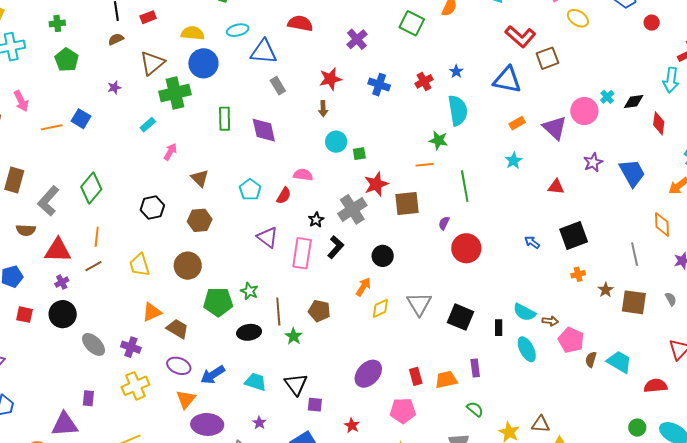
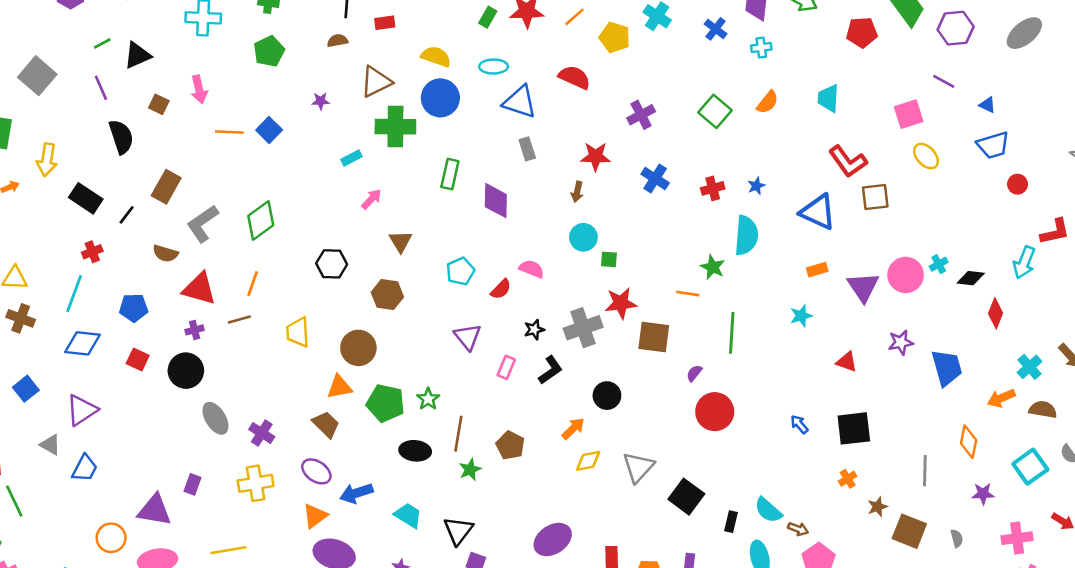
pink rectangle: (302, 253) -> (506, 367), size x0.6
orange cross: (578, 274) -> (848, 479), turned -32
orange triangle: (152, 312) -> (339, 387), moved

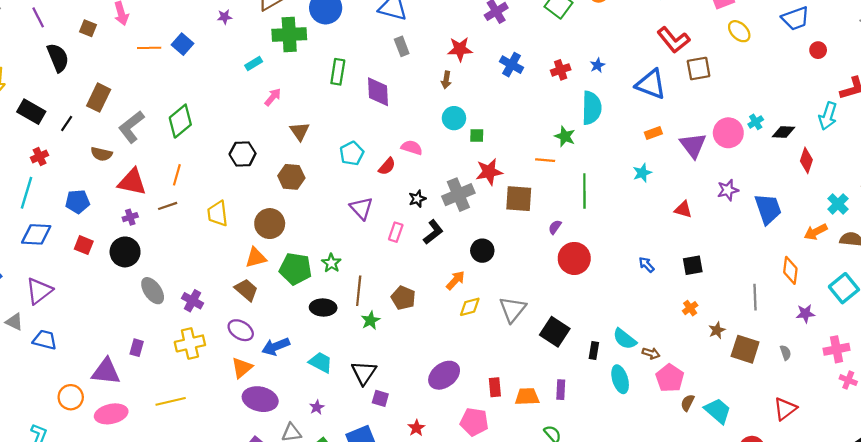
black square: (854, 428) -> (693, 265), size x0.7
blue trapezoid: (85, 468) -> (45, 340), turned -100

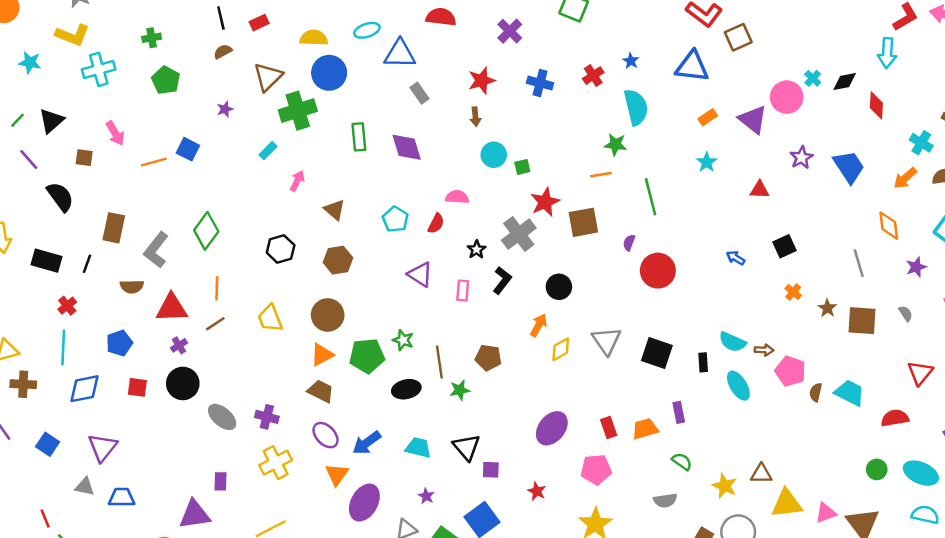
green star: (371, 320) -> (460, 390), turned 30
purple ellipse: (241, 330) -> (326, 435), turned 30
purple ellipse: (260, 399) -> (364, 503), turned -60

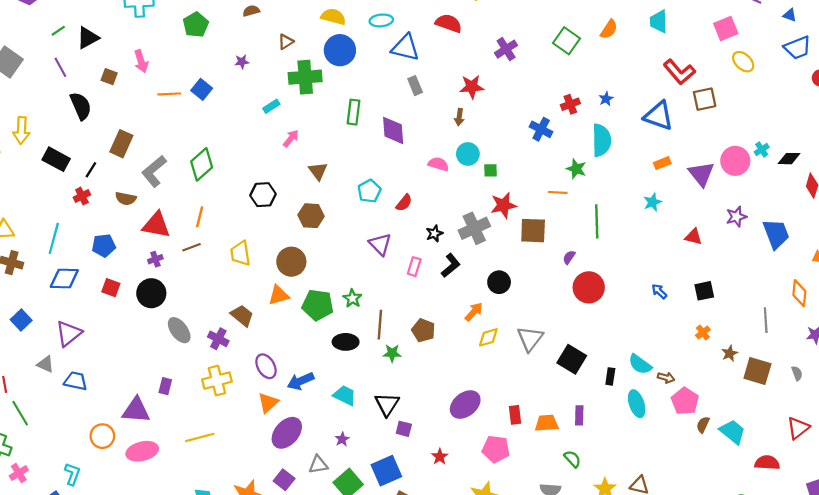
brown triangle: (268, 77) -> (286, 42), size x0.6
blue cross: (540, 83) -> (541, 129), moved
pink semicircle: (457, 197) -> (438, 164), moved
red cross: (67, 306) -> (82, 196), moved
brown trapezoid: (321, 391) -> (242, 316), moved

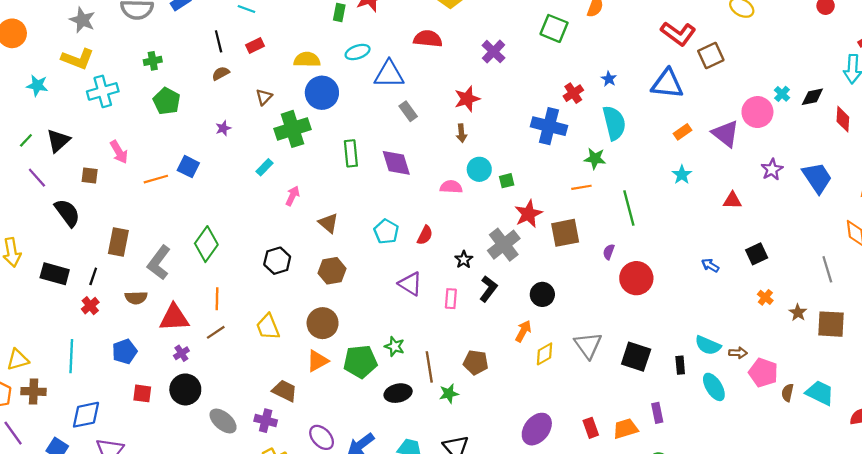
blue cross: (541, 129) -> (549, 126), size x1.4
blue diamond: (64, 279) -> (86, 415), moved

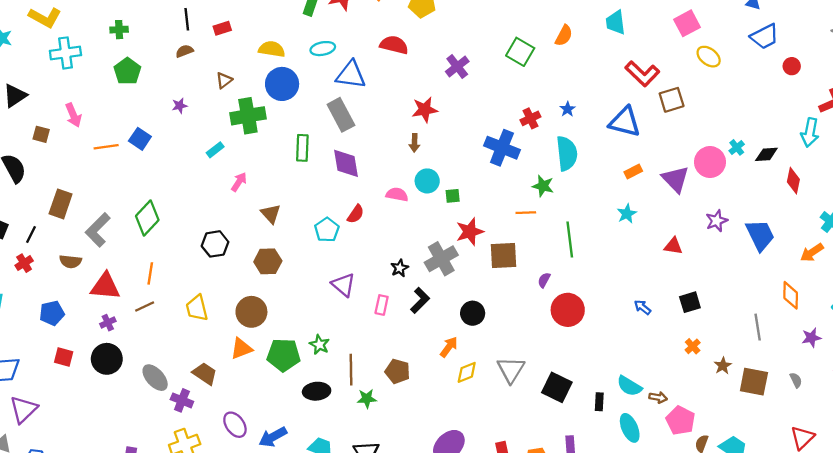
gray rectangle: (408, 111) -> (341, 115), moved, size x1.6
red semicircle: (425, 235) -> (356, 214), moved
gray ellipse: (223, 421) -> (155, 378), moved

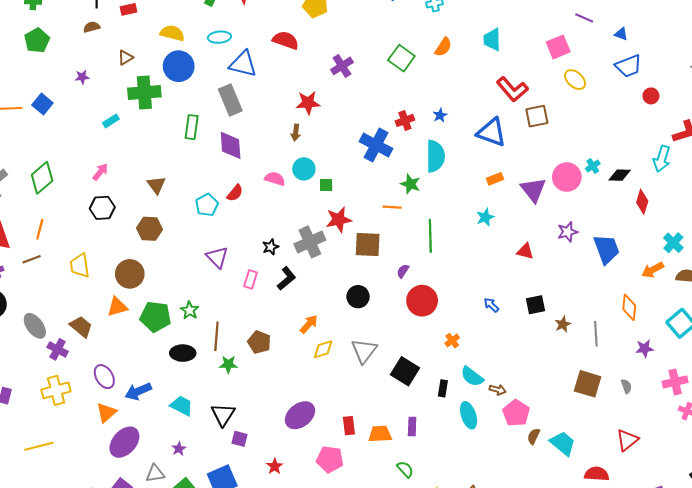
pink arrow: (239, 182) -> (100, 172), moved
black circle: (473, 313) -> (358, 297), moved
orange cross: (693, 346) -> (452, 341), moved
brown star: (723, 366) -> (563, 324), moved

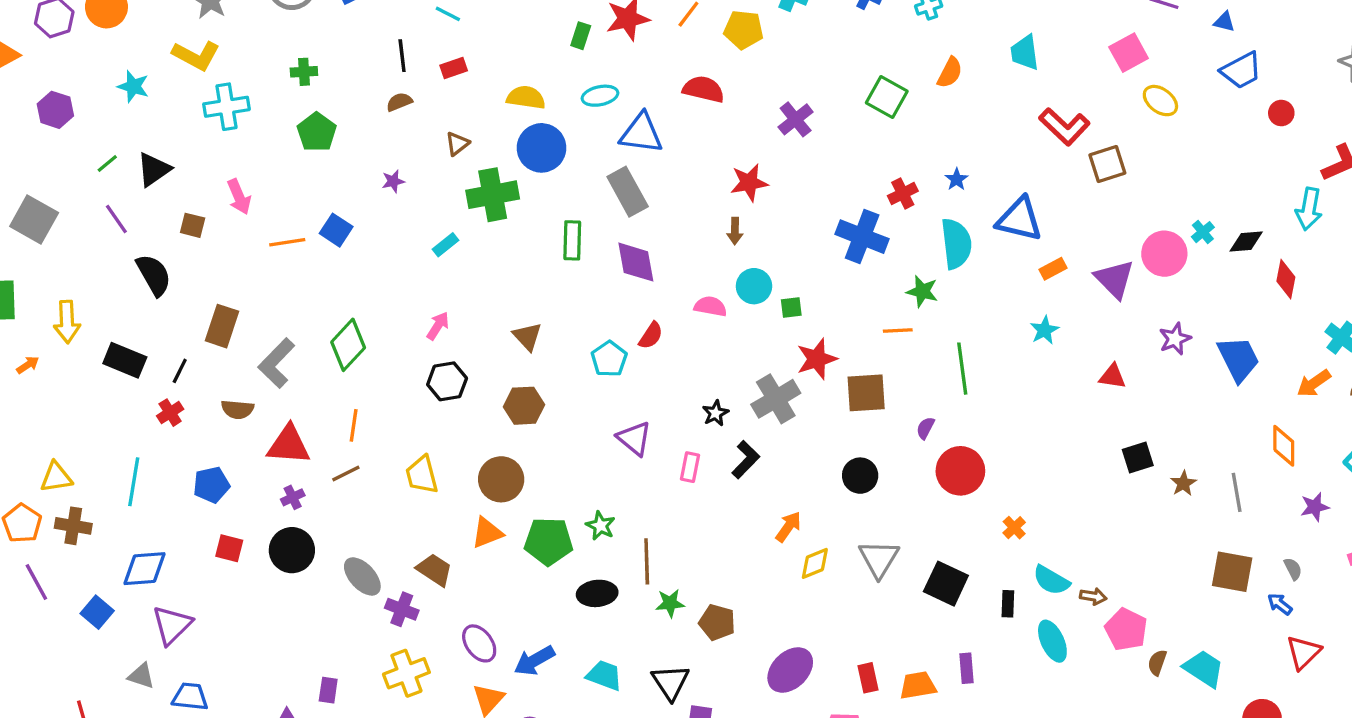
blue triangle: (492, 132) -> (1019, 219), moved
blue arrow: (491, 305) -> (1280, 604), moved
brown pentagon: (259, 342) -> (717, 622), moved

